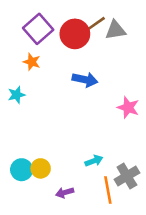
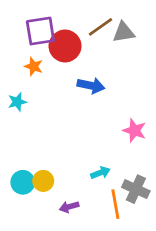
purple square: (38, 29) -> (40, 31), turned 32
red circle: (75, 34) -> (65, 46), moved
pink star: (128, 108) -> (135, 130), moved
gray cross: (127, 176) -> (136, 189), turned -35

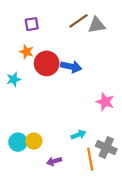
purple square: (40, 31) -> (32, 24), size x0.6
red circle: (65, 46) -> (47, 63), moved

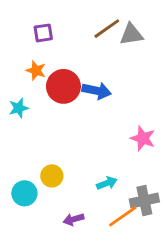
yellow circle: (34, 141) -> (52, 176), moved
gray cross: (106, 147) -> (144, 201), turned -36
orange line: (90, 159) -> (123, 216), turned 65

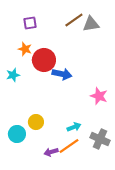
blue arrow: (97, 91) -> (62, 74), moved
gray cross: (144, 201) -> (100, 139), turned 36
orange line: (123, 216) -> (69, 146), moved

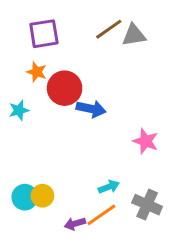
purple square: (30, 23) -> (44, 34), size x1.5
yellow circle: (36, 122) -> (42, 196), moved

